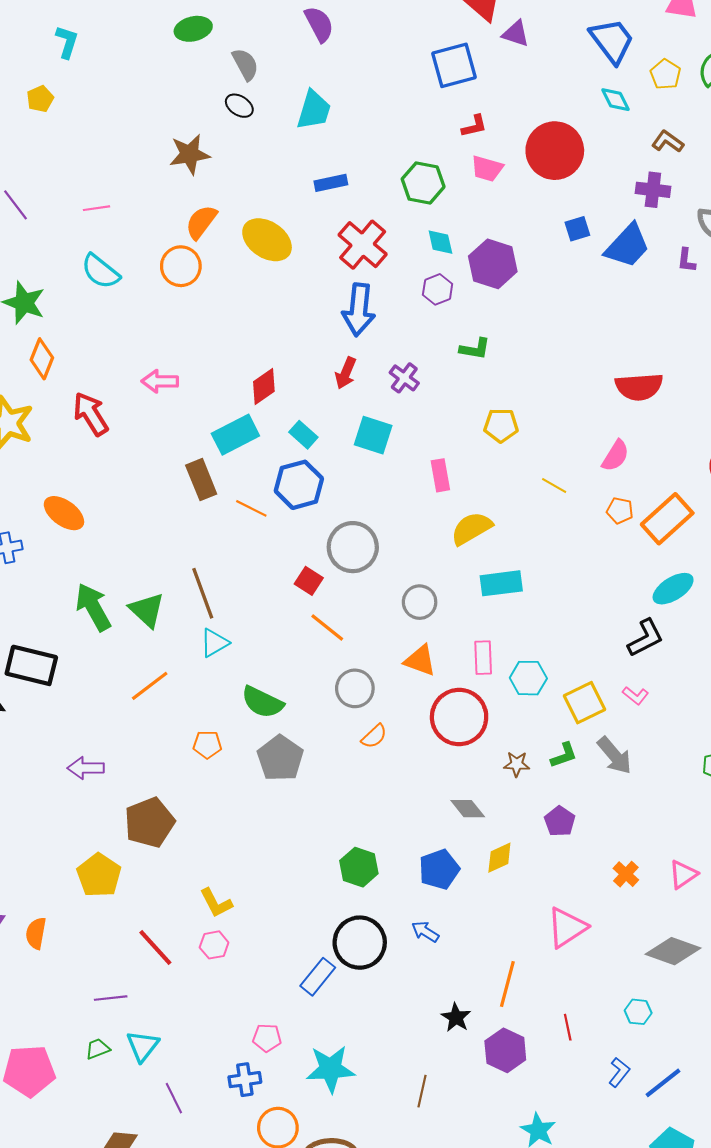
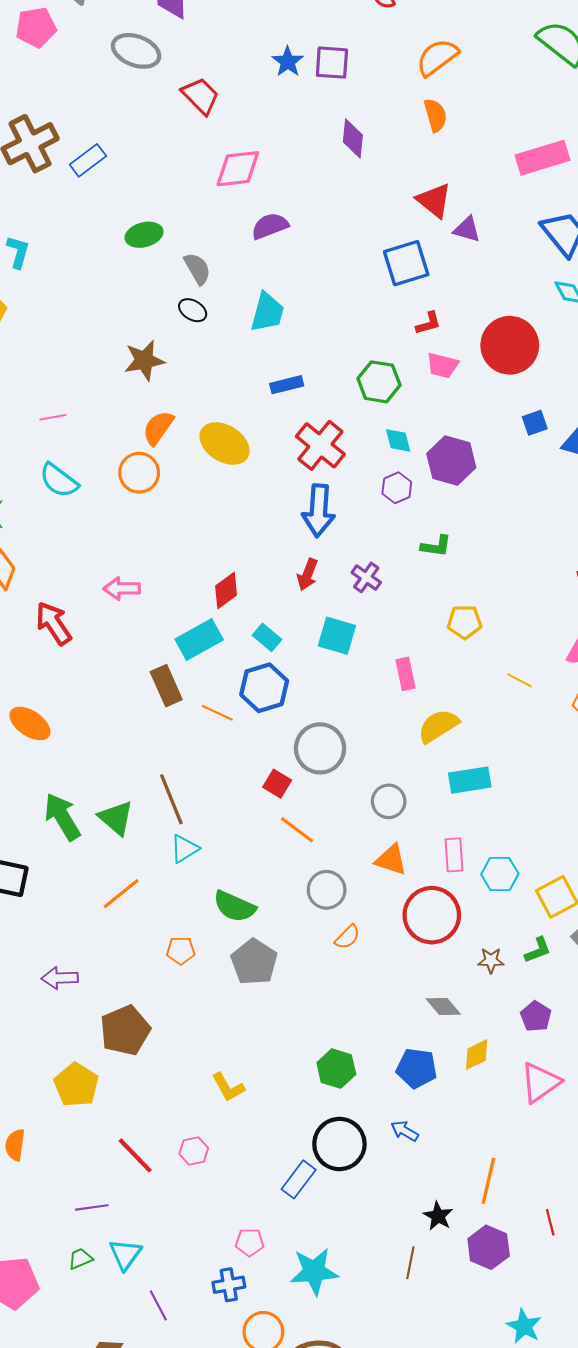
purple semicircle: (319, 24) -> (270, 226), turned -81
blue pentagon: (439, 869) -> (417, 1068), turned 30
yellow L-shape: (216, 903) -> (228, 1087), moved
pink triangle: (567, 927) -> (540, 1082), moved
brown line: (422, 1091) -> (410, 1263), moved

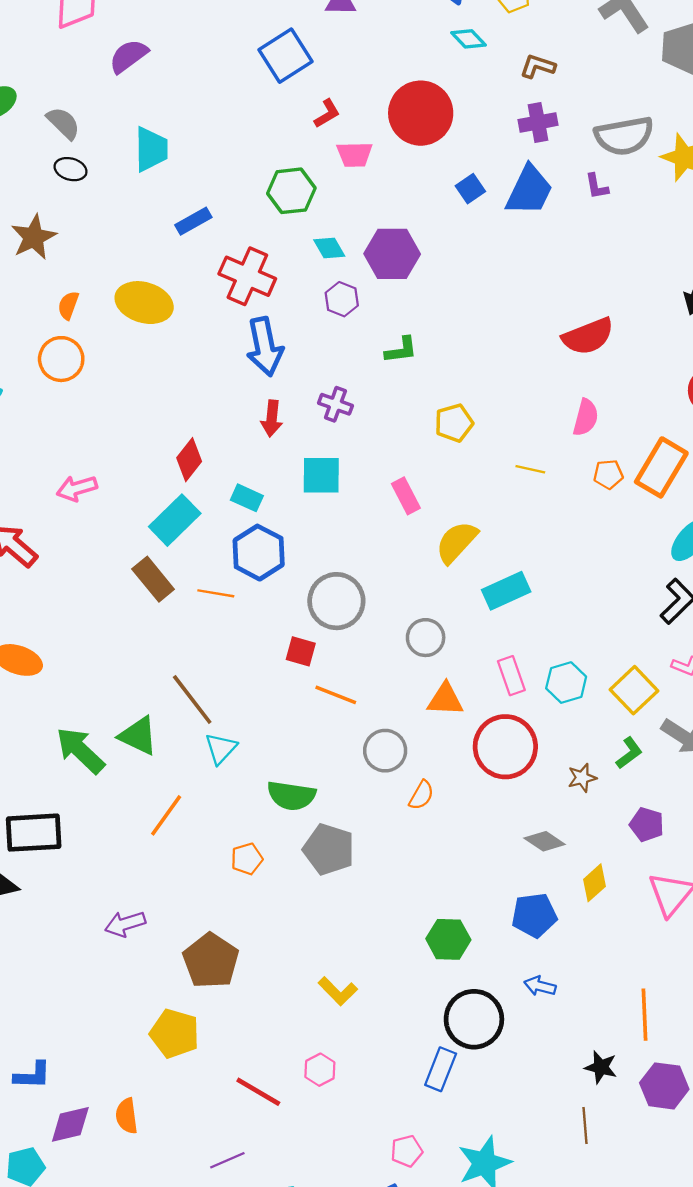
orange semicircle: (158, 428) -> (68, 305), size x0.7

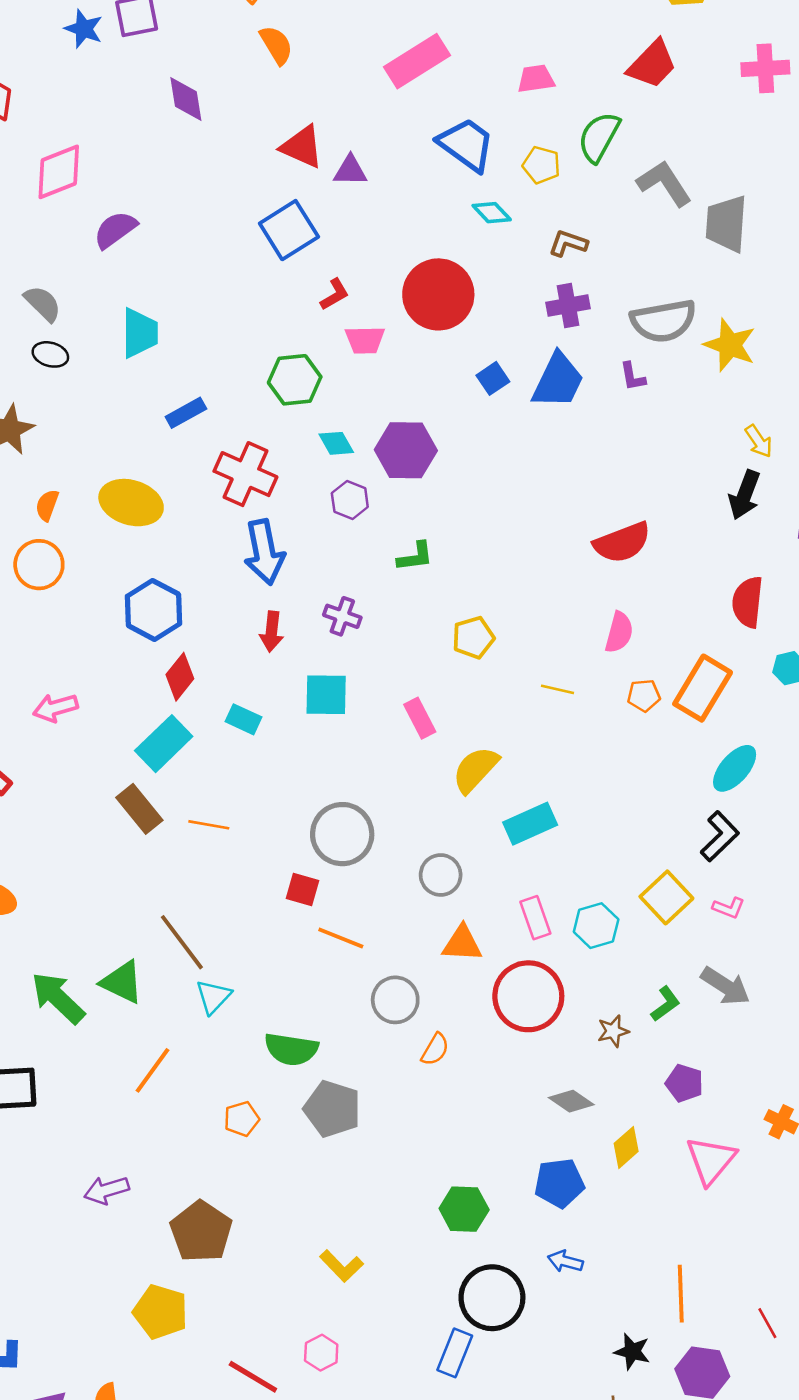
blue hexagon: (259, 553) -> (154, 610), moved
yellow square: (634, 690) -> (666, 897), moved

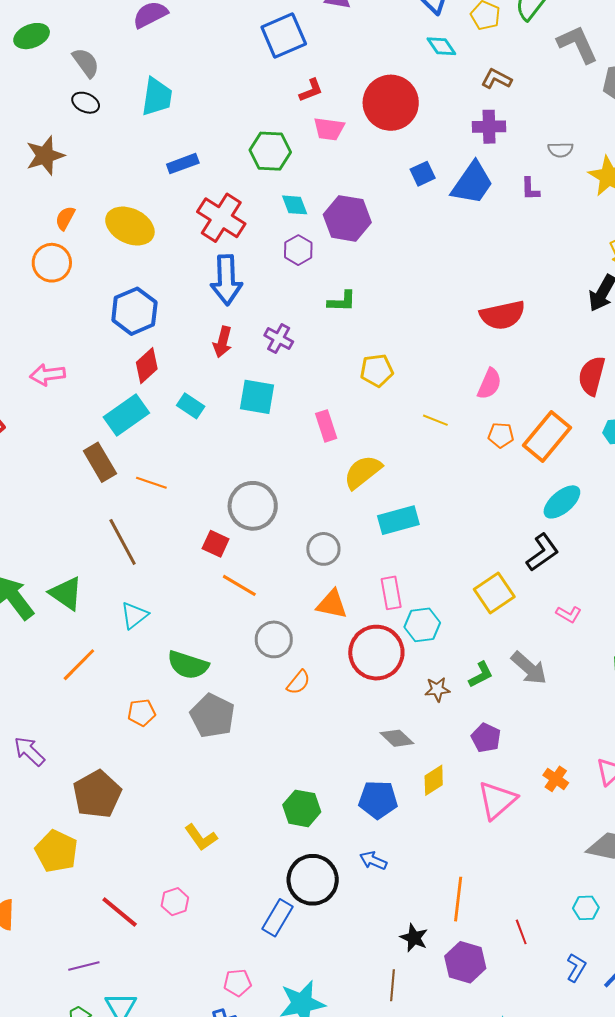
gray semicircle: (663, 321) -> (560, 150), size x0.5
pink L-shape: (729, 908) -> (569, 614), moved
cyan hexagon: (596, 926) -> (422, 625), moved
brown line: (182, 942) -> (123, 542), moved
purple arrow: (106, 1190) -> (29, 751), turned 52

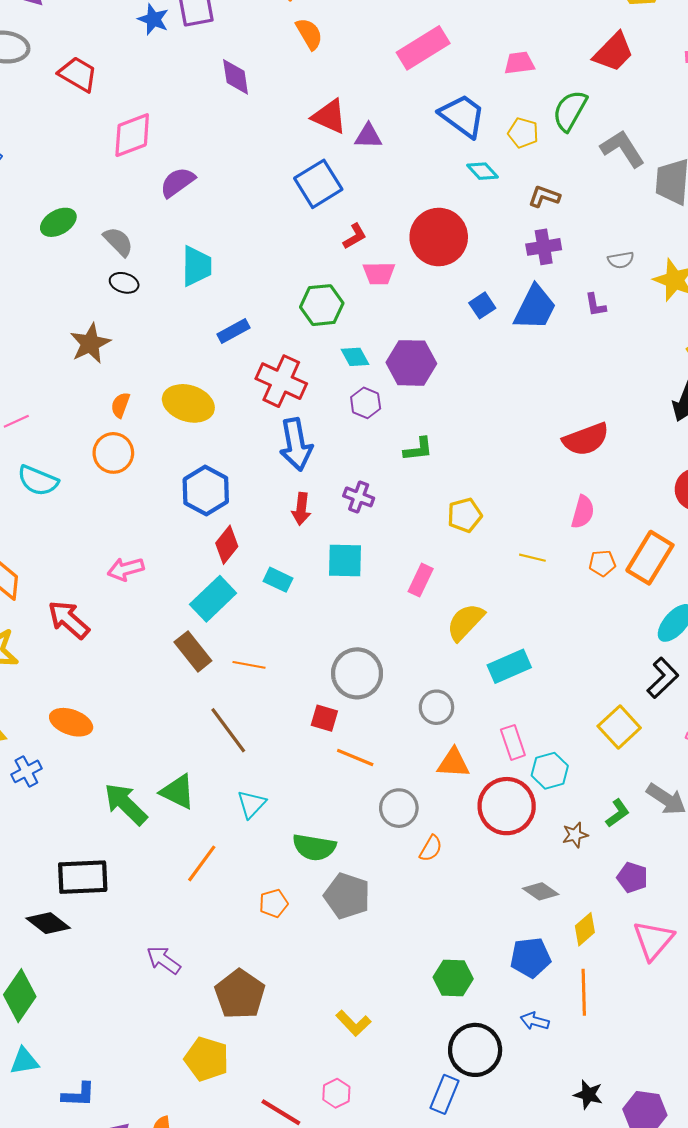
pink rectangle: (326, 426) -> (421, 580), turned 52
orange line: (458, 899) -> (584, 992), moved

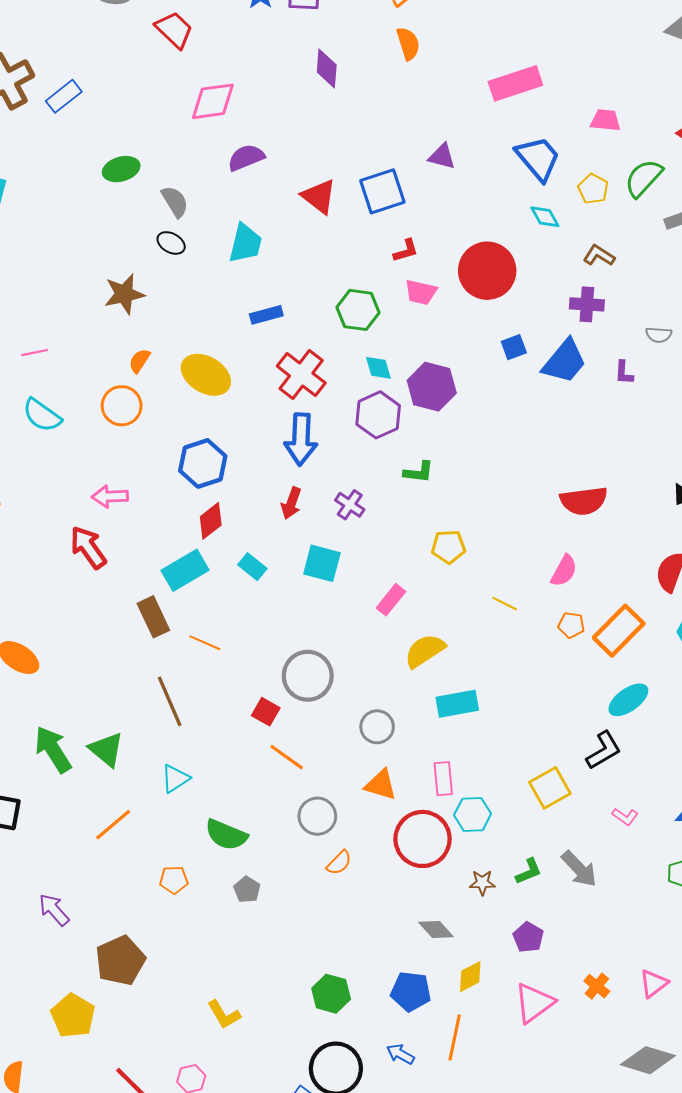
red triangle: (329, 116) -> (319, 196), moved
purple hexagon: (366, 403) -> (378, 415), size x1.5
pink arrow: (126, 569) -> (110, 497), moved
red arrow: (69, 620) -> (88, 547), moved
gray pentagon: (347, 896) -> (247, 890), size x0.6

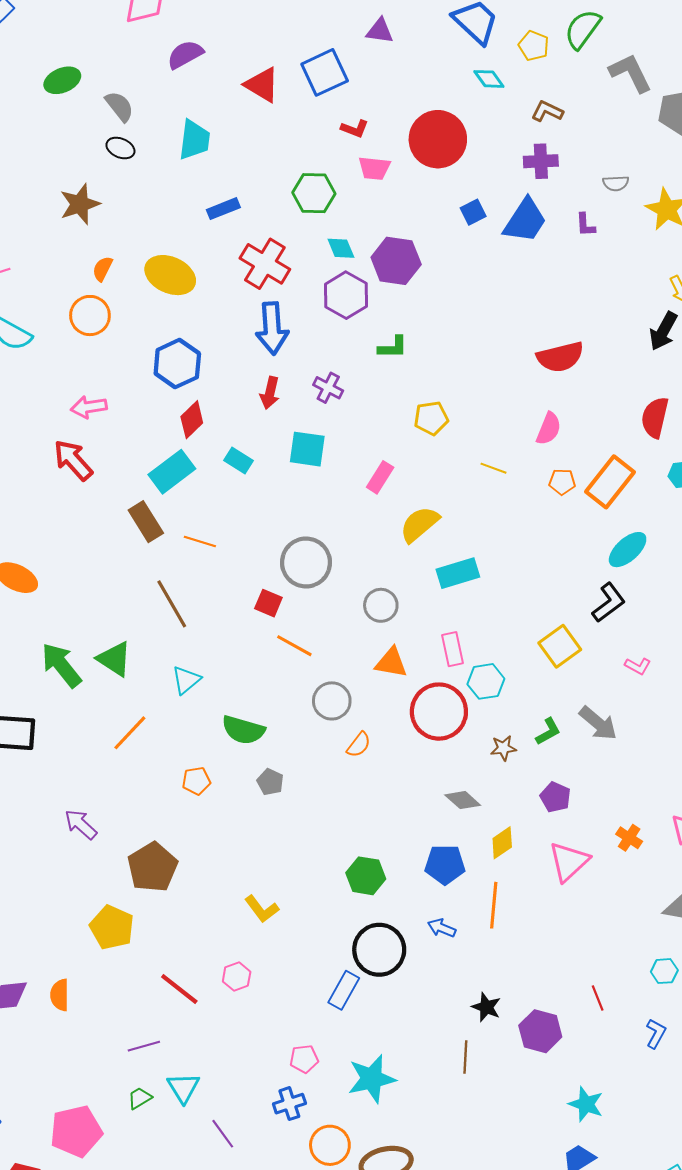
red L-shape: (406, 251) -> (355, 129), turned 44

